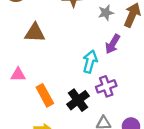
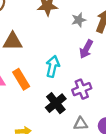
cyan arrow: (90, 62) -> (53, 66), moved
orange rectangle: (45, 95) -> (21, 79), moved

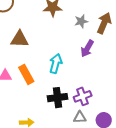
purple cross: (82, 89) -> (83, 96), moved
black cross: (56, 103) -> (57, 98), turned 30

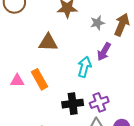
brown triangle: (19, 39) -> (48, 42), moved
cyan arrow: (56, 63) -> (84, 67), moved

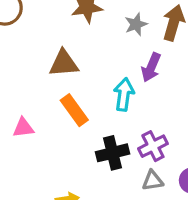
orange rectangle: (40, 79) -> (74, 110), moved

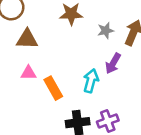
brown triangle: (64, 63) -> (27, 39), moved
pink triangle: (23, 128) -> (28, 73), moved

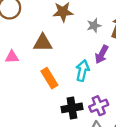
brown triangle: (27, 39) -> (43, 43), moved
pink triangle: (28, 73) -> (12, 57), moved

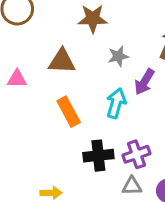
gray star: (94, 26) -> (118, 56), moved

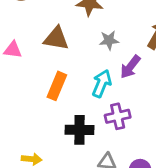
orange rectangle: (69, 112) -> (57, 86), turned 44
purple cross: (136, 154) -> (118, 116), moved

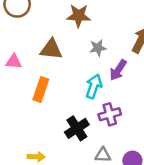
orange rectangle: (57, 86) -> (41, 90), moved
black cross: (79, 130) -> (77, 128), turned -30

